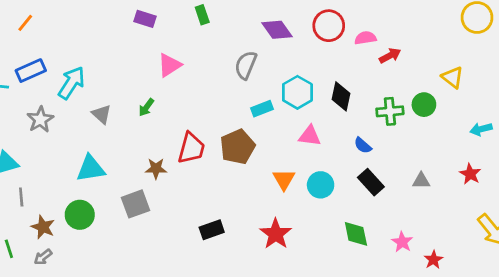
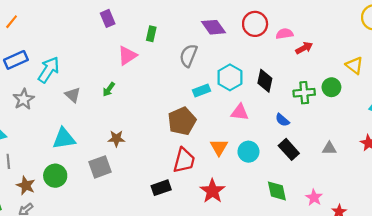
green rectangle: (202, 15) -> (151, 34), moved, turned 32
purple rectangle: (145, 19) -> (108, 18), turned 49
red trapezoid: (191, 148) -> (184, 160), moved

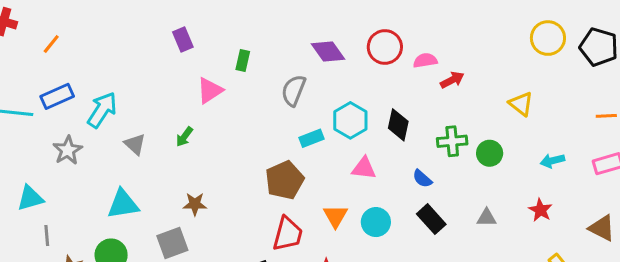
green circle: (331, 87) -> (490, 153), moved

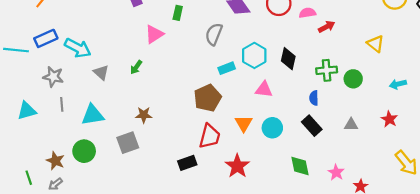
cyan arrow: (102, 110) -> (78, 48), turned 85
gray star: (68, 150) -> (53, 77), turned -30
blue semicircle: (422, 179) -> (314, 98), moved, turned 48
gray line: (47, 236) -> (62, 104), moved

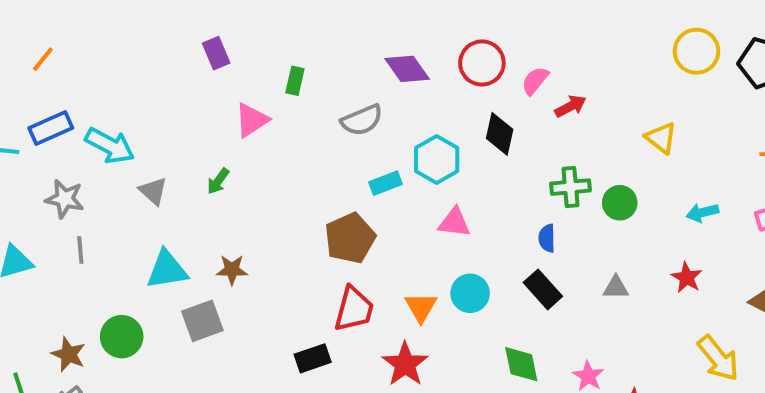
pink semicircle: (307, 13) -> (535, 81), turned -42
gray semicircle: (214, 34) -> (362, 120), turned -135
black diamond: (288, 59) -> (500, 134), moved
cyan triangle: (93, 115) -> (167, 270), moved
orange triangle: (244, 123) -> (421, 307), moved

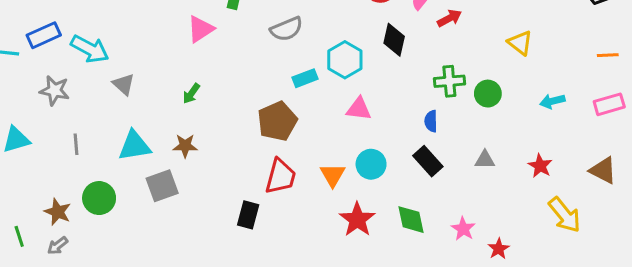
green arrow: (218, 181) -> (191, 94), moved
gray line: (80, 250) -> (76, 144), moved
red star: (687, 278) -> (540, 166), moved
black rectangle: (313, 358) -> (248, 215), turned -56
red star: (405, 364) -> (357, 220), moved

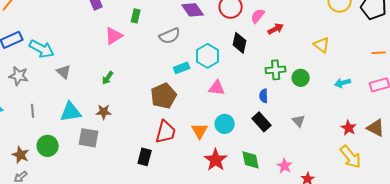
gray triangle: (485, 160) -> (299, 121), turned 48
red star: (540, 166) -> (349, 128), moved
gray square: (162, 186) -> (89, 138), turned 30

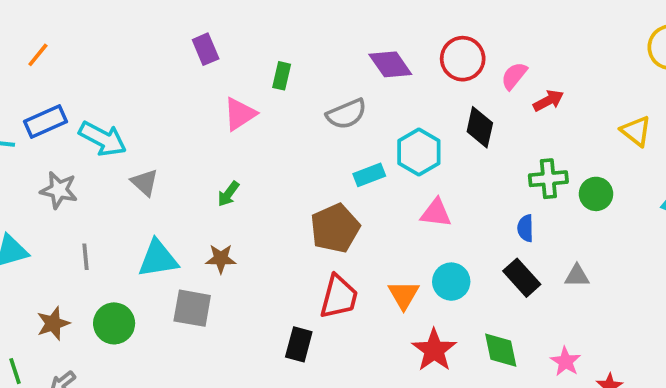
gray triangle: (299, 121) -> (577, 276), moved, turned -48
brown star: (21, 155) -> (53, 323), moved, turned 30

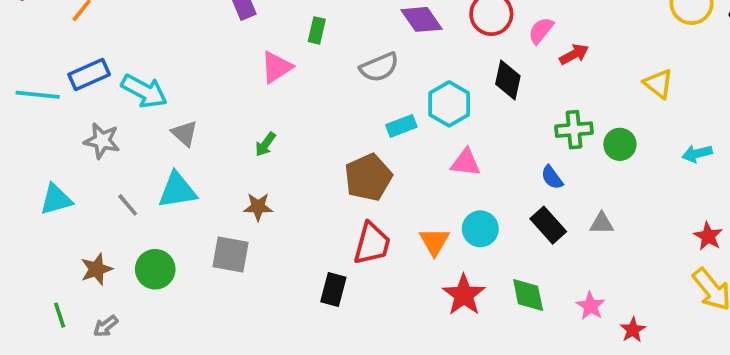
blue semicircle: (526, 228) -> (552, 177), turned -35
gray line: (86, 257) -> (128, 205), turned -35
cyan triangle: (158, 259) -> (177, 190), moved

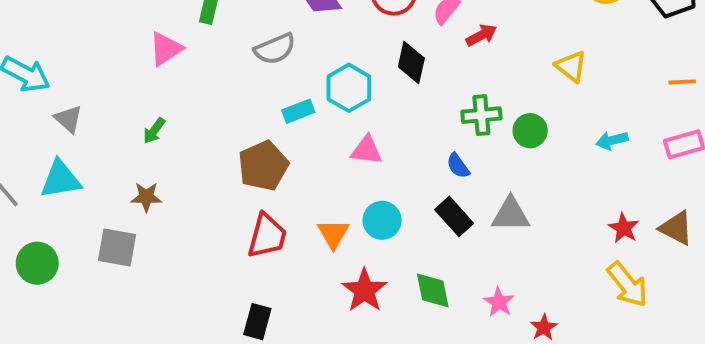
gray triangle: (602, 223) -> (511, 214), size x1.5
black rectangle: (333, 289) -> (257, 322), moved

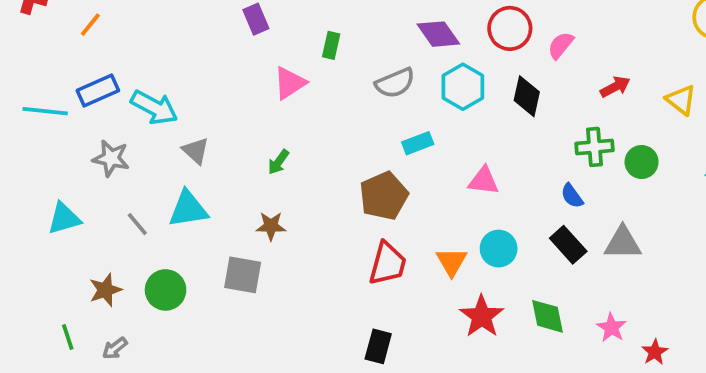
red arrow: (481, 35) -> (615, 87), moved
cyan hexagon: (349, 88) -> (463, 87), moved

